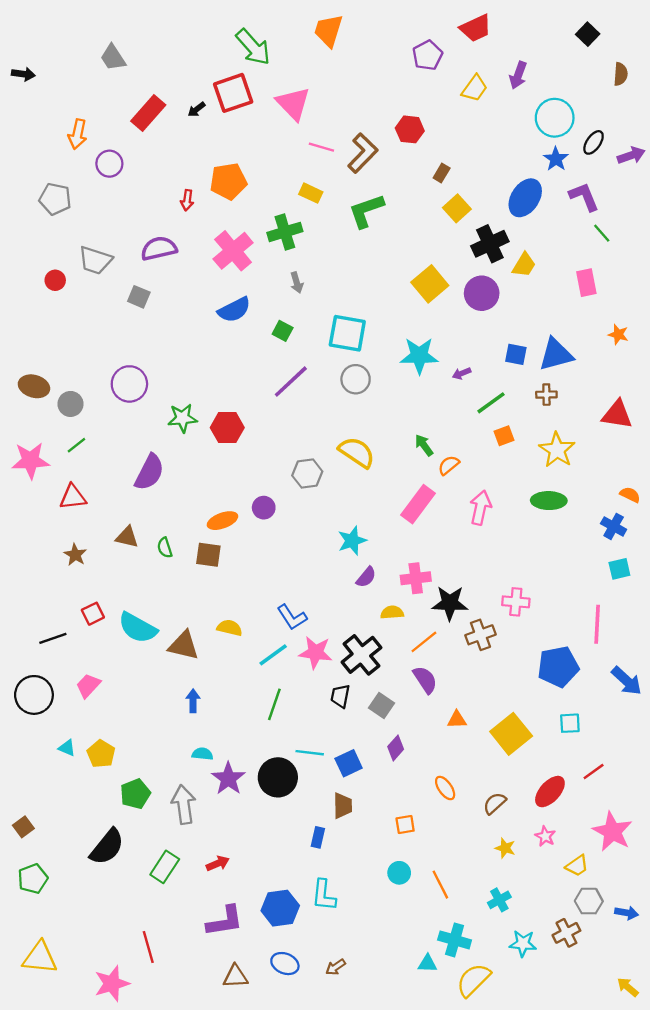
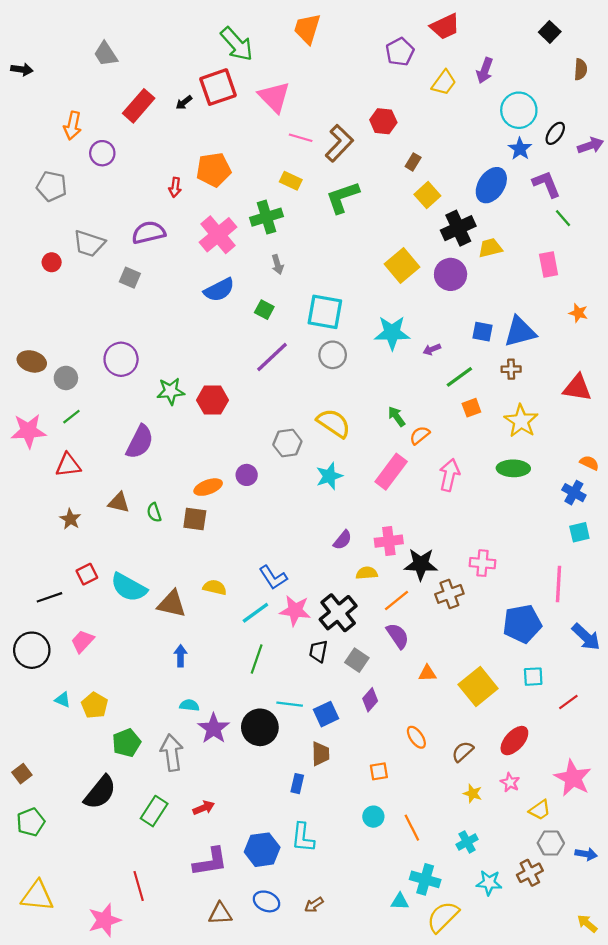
yellow trapezoid: (524, 265) -> (490, 248), turned -135
cyan star: (352, 541) -> (329, 476), moved
red line: (594, 771) -> (568, 702), moved

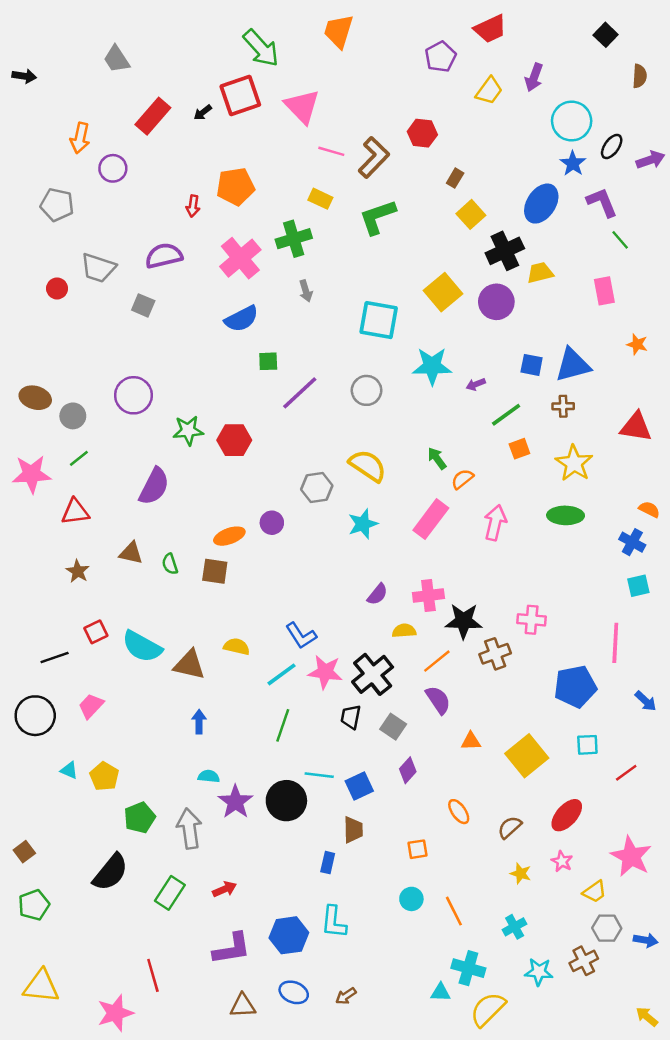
green square: (264, 310) -> (268, 361), moved, turned -30
cyan square: (325, 312) -> (379, 320), moved
blue arrow: (586, 637) -> (646, 701), size x0.7

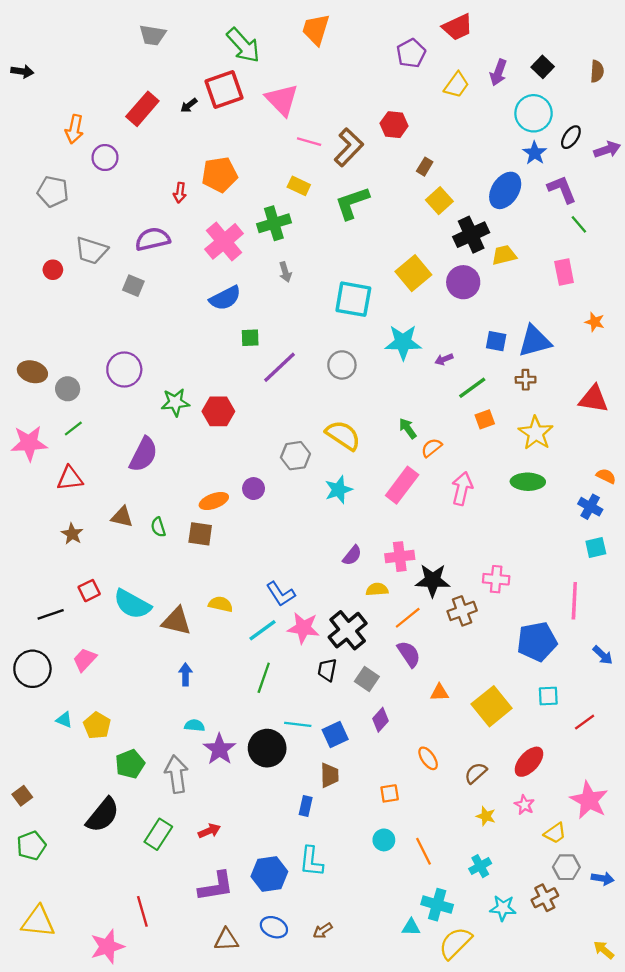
black square: (606, 35) -> (543, 67), moved
gray trapezoid: (117, 59) -> (153, 35), moved, turned -48

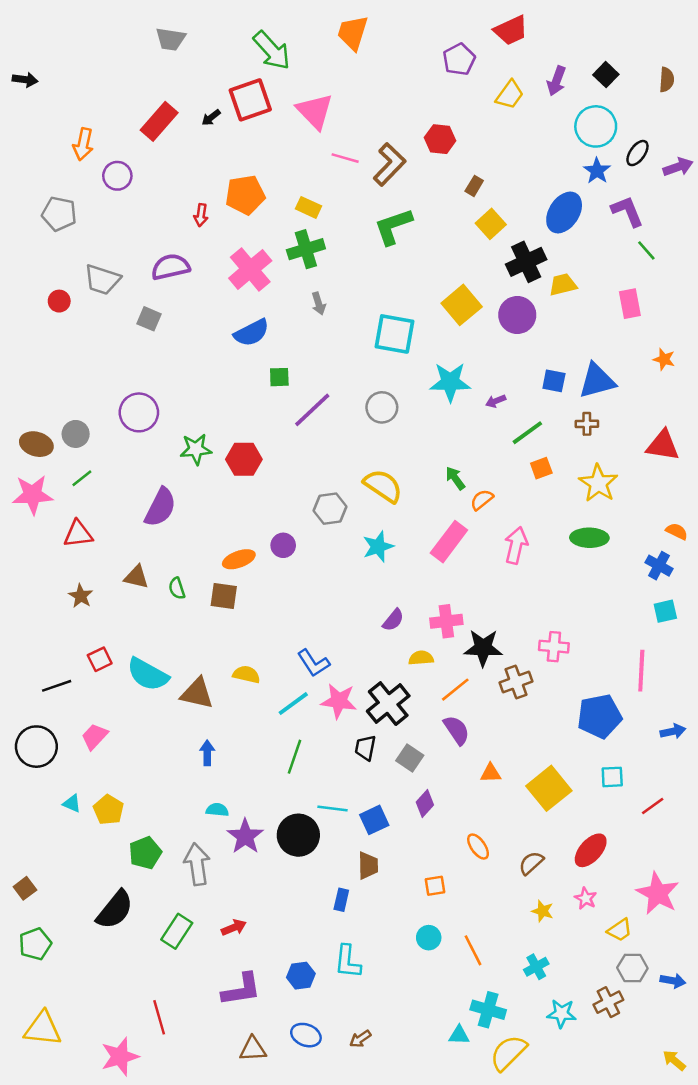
yellow rectangle: (299, 186) -> (308, 207), moved
brown ellipse: (32, 372) -> (36, 444), moved
blue arrow: (603, 655) -> (673, 731), turned -55
blue hexagon: (269, 874) -> (301, 976), size x0.7

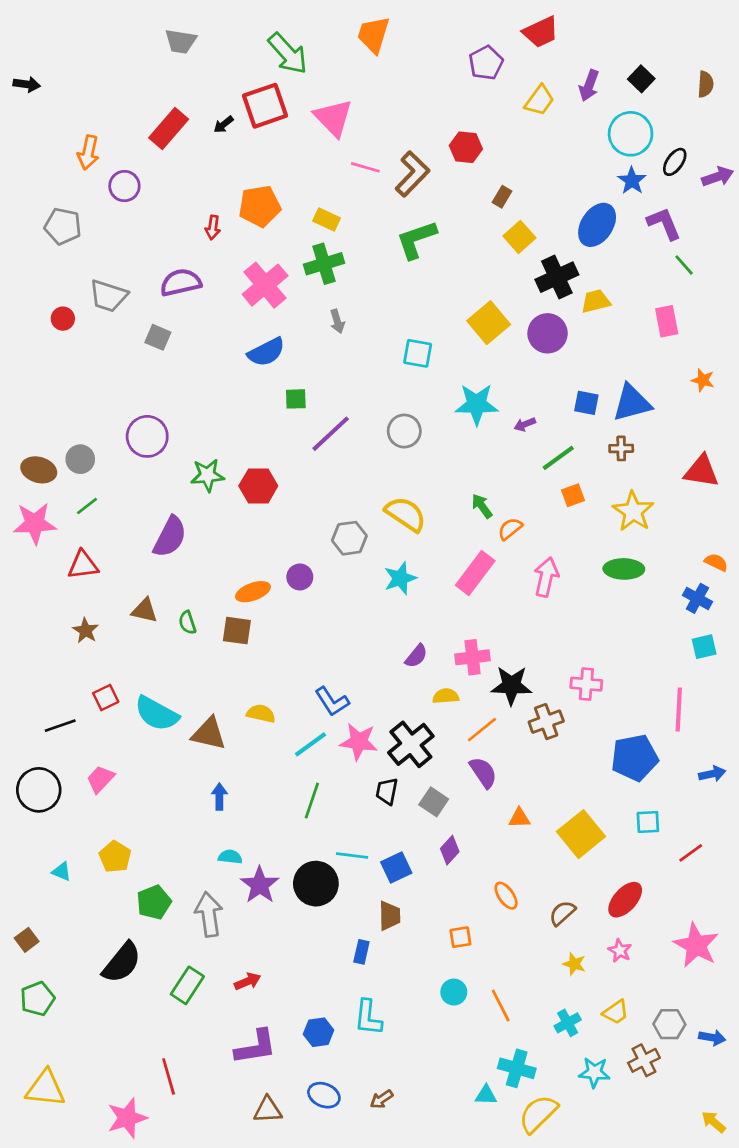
cyan square: (395, 334) -> (418, 353), size x0.7
cyan triangle: (72, 803) -> (61, 872), moved
yellow trapezoid: (620, 930) -> (616, 1012), moved

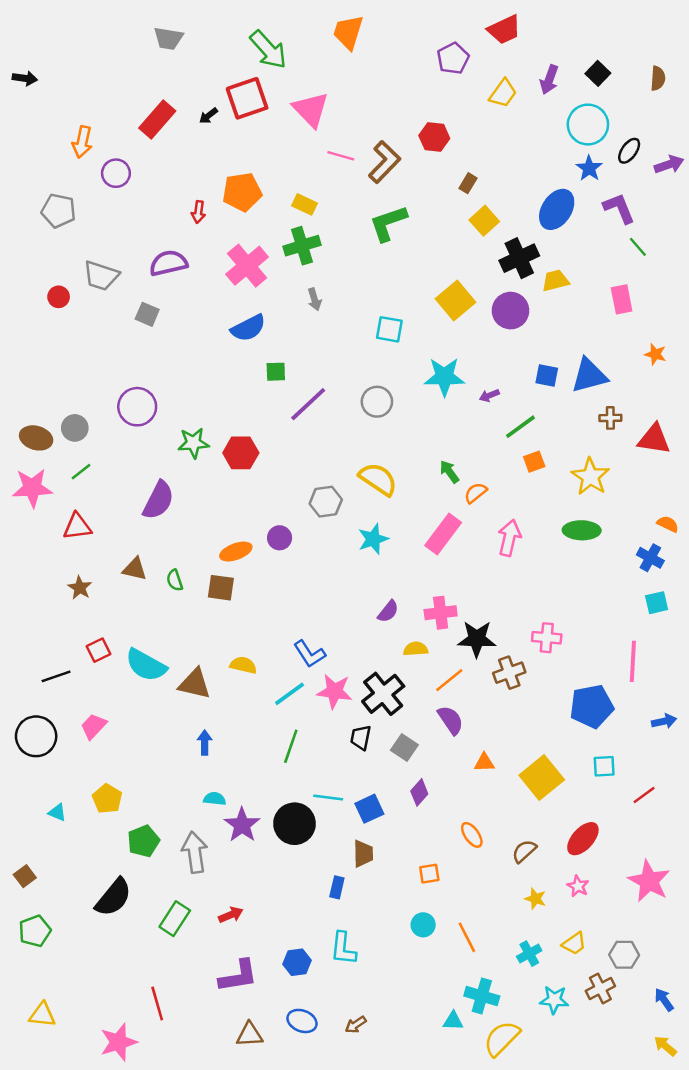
brown cross: (621, 448) -> (610, 418), moved
blue arrow: (712, 1038) -> (664, 1000), moved, turned -135
yellow triangle: (45, 1088) -> (42, 1015), size x0.7

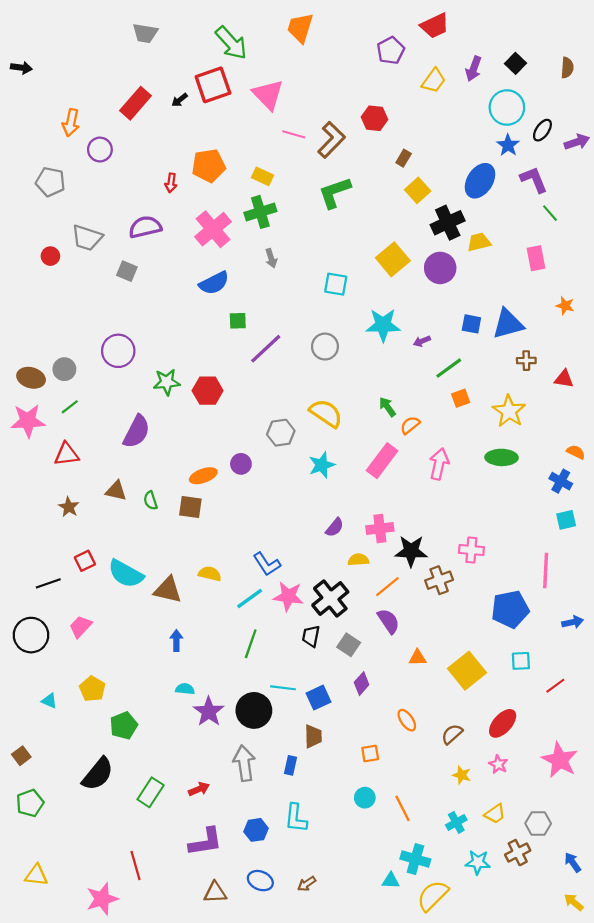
red triangle: (654, 439) -> (564, 379), size x0.7
gray arrow: (195, 852) -> (244, 763), moved

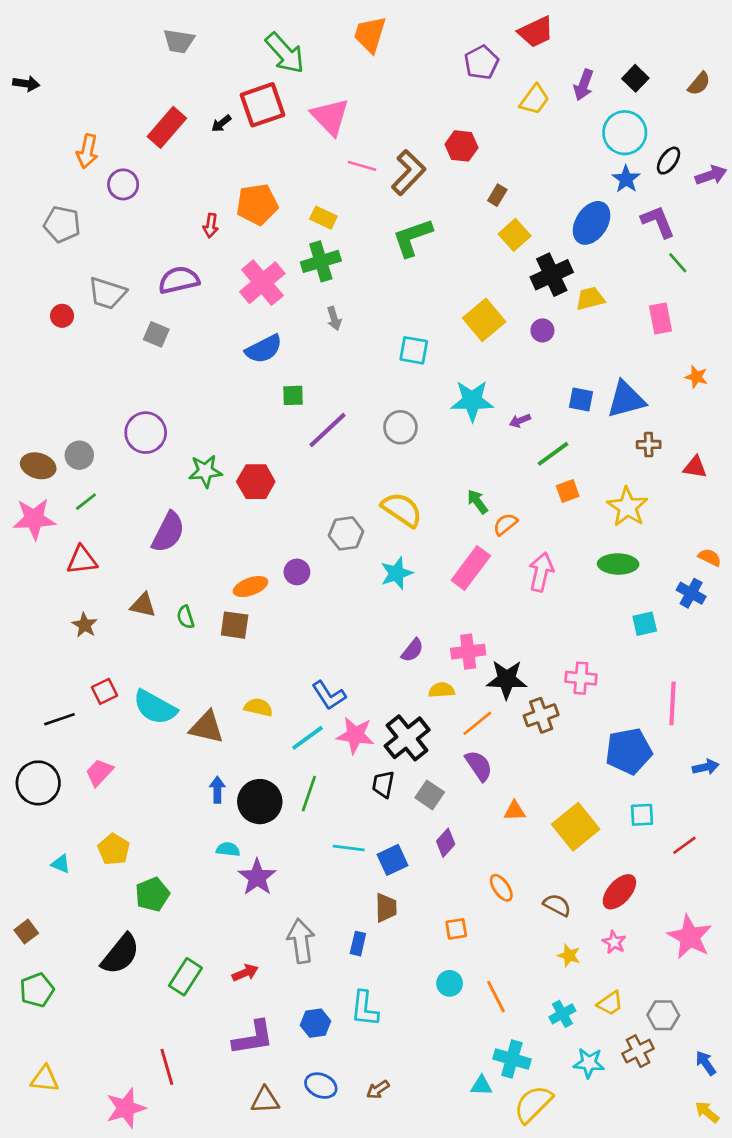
brown semicircle: (567, 68) -> (699, 84), turned 36
purple circle: (440, 268) -> (542, 330), size x0.6
cyan square: (566, 520) -> (645, 624), moved
black circle: (254, 710) -> (260, 802), moved
brown semicircle: (452, 734) -> (557, 905), turned 70

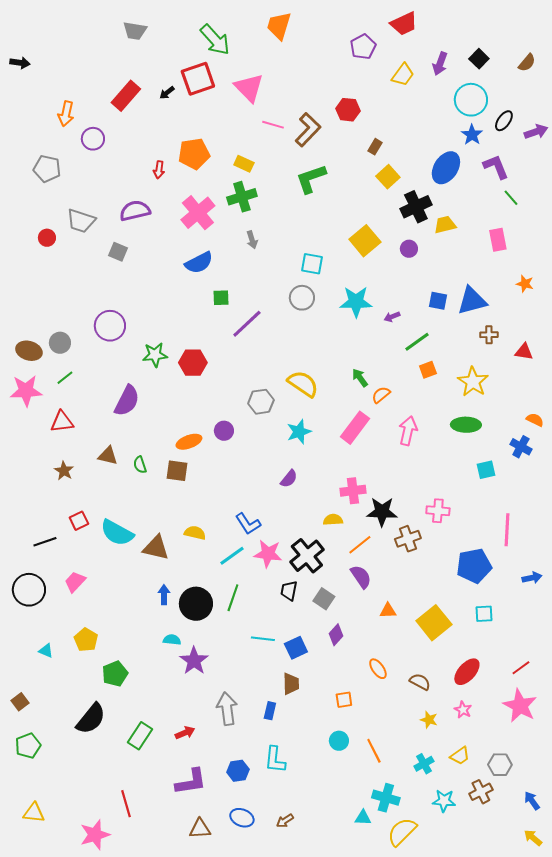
gray circle: (400, 427) -> (302, 298), moved
purple semicircle: (412, 650) -> (289, 479), moved
red line: (684, 845) -> (521, 668), moved

